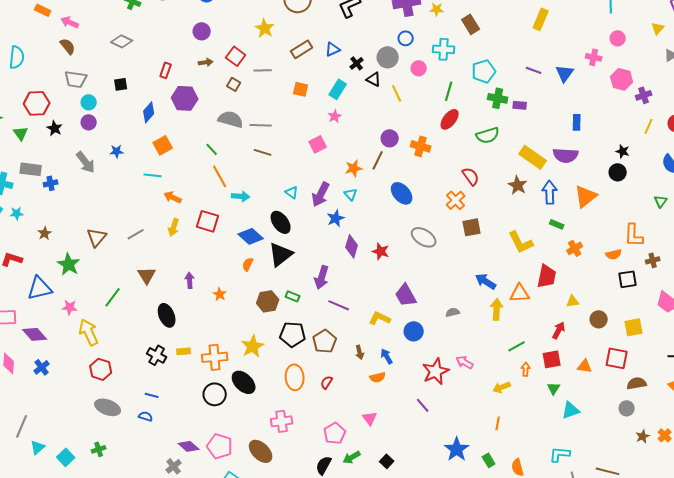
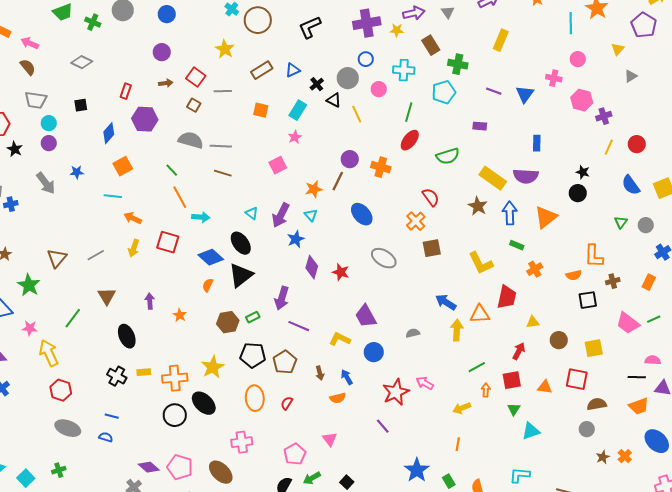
green cross: (498, 98) -> (458, 64), moved
green rectangle: (293, 296) -> (253, 317), turned -48

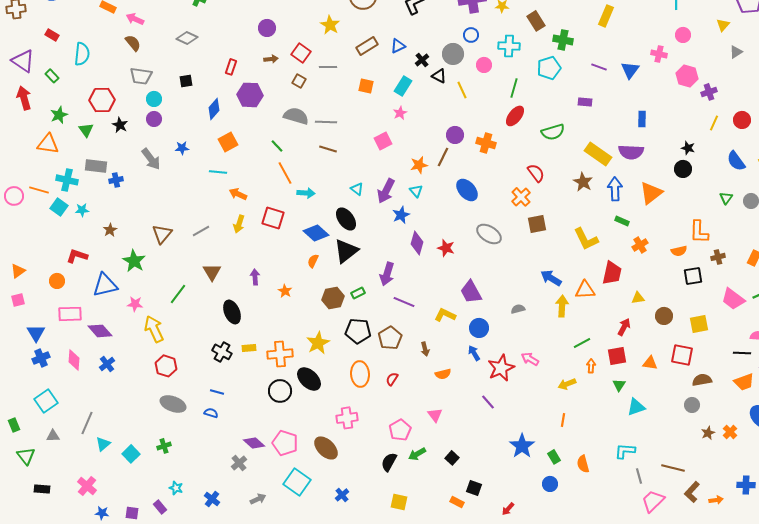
blue arrow: (347, 377) -> (474, 353), moved

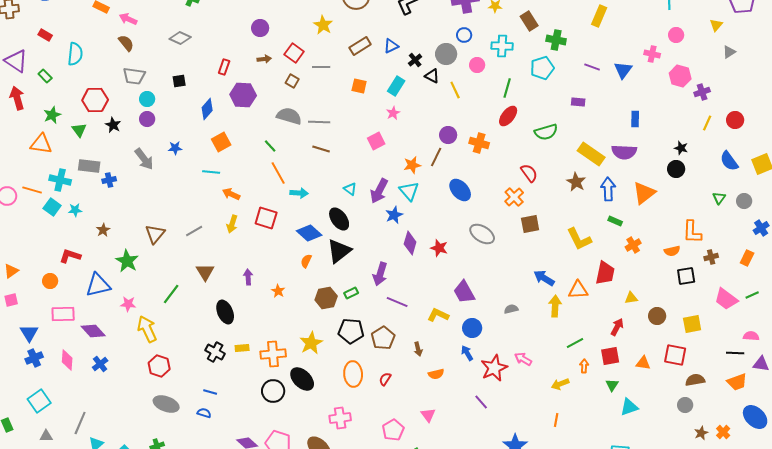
cyan triangle: (416, 191) -> (409, 191), size x1.5

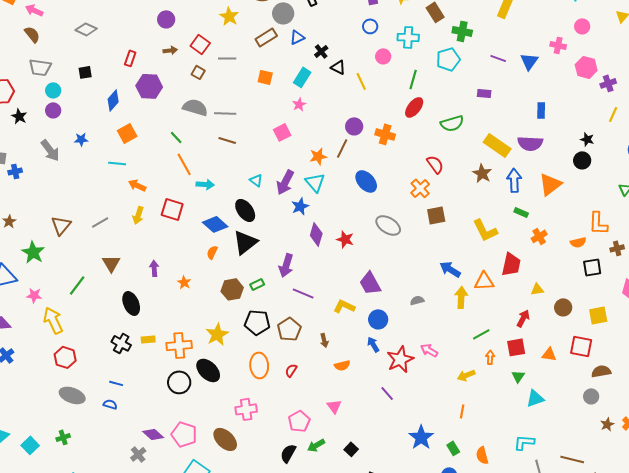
gray circle: (446, 54) -> (283, 13), moved

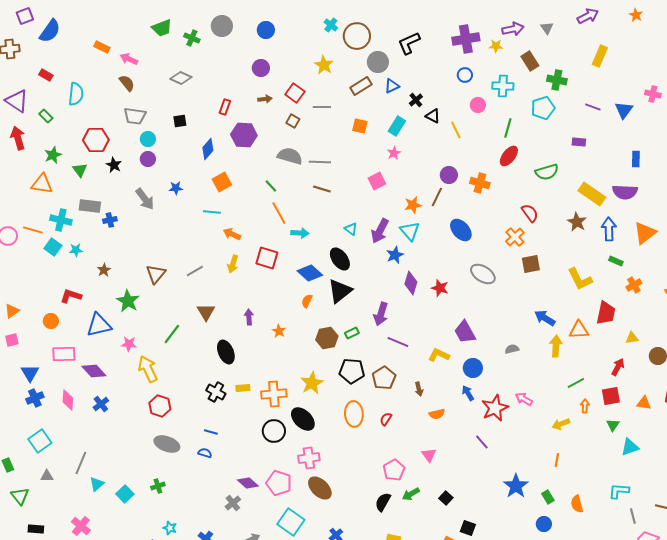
pink cross: (246, 409) -> (309, 458), moved

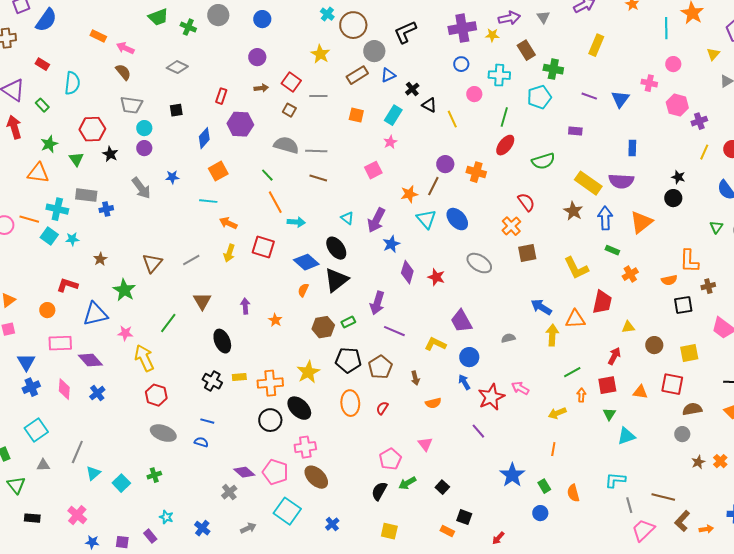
cyan triangle: (410, 231) -> (426, 219), moved

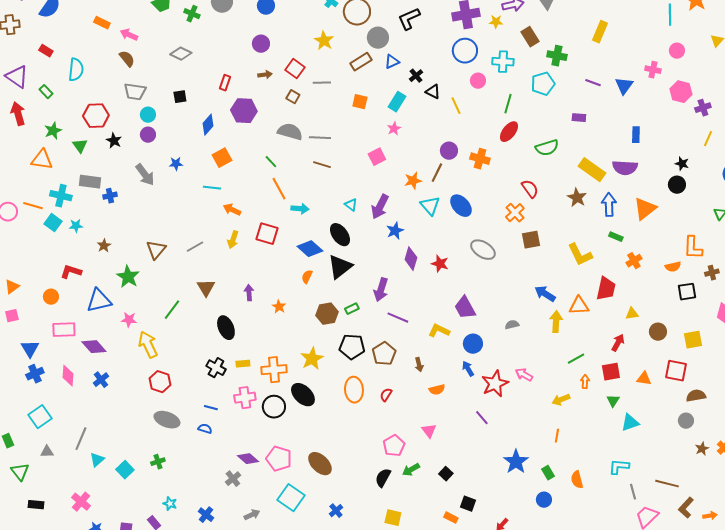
blue circle: (461, 64) -> (465, 51), size x1.6
pink cross: (305, 447) -> (245, 398), moved

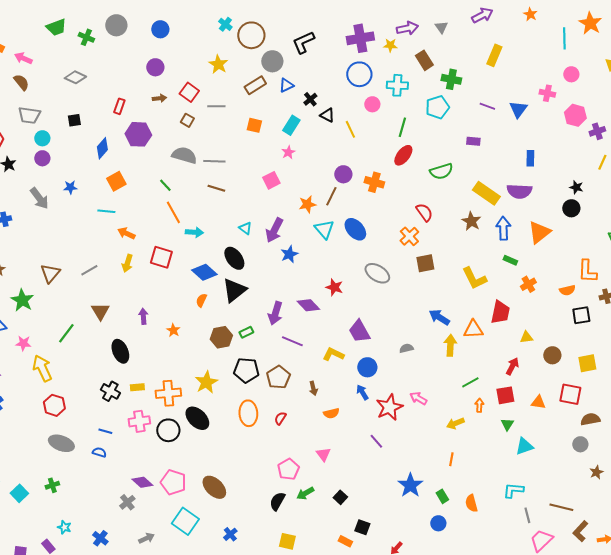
purple diamond: (411, 259) -> (308, 305), moved, turned -60

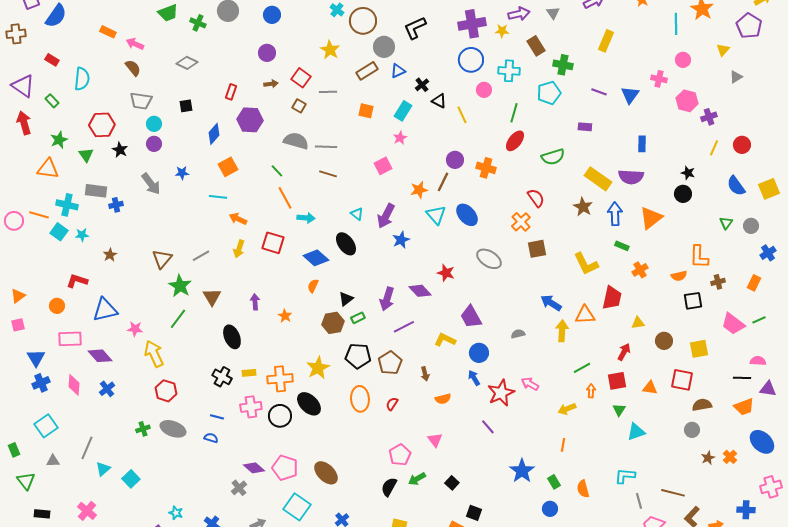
black triangle: (234, 290) -> (346, 299), moved, size x0.6
green star: (22, 300) -> (180, 286), moved
purple line: (292, 341) -> (404, 327), turned -50
green cross: (52, 485) -> (143, 429), moved

